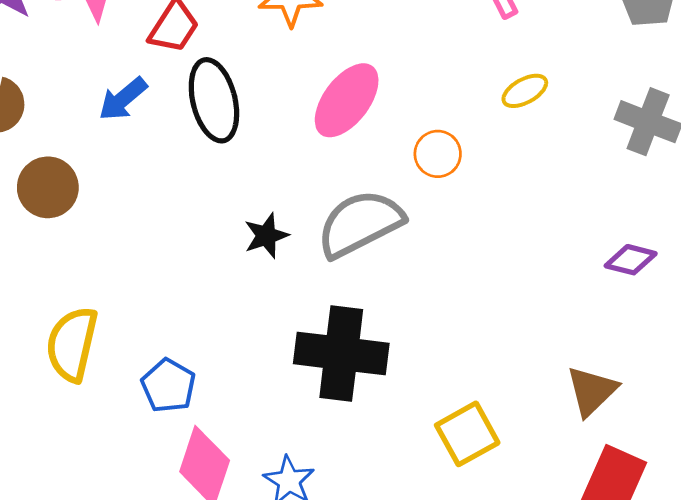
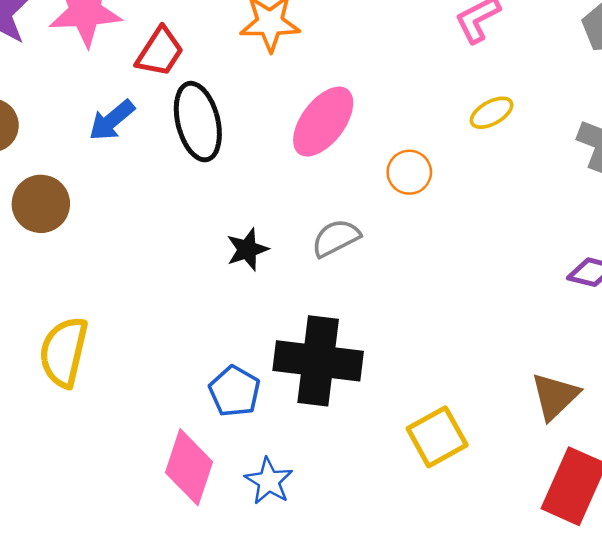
gray semicircle: (360, 224) -> (336, 238), size x0.6
blue pentagon: (168, 386) -> (235, 391), moved

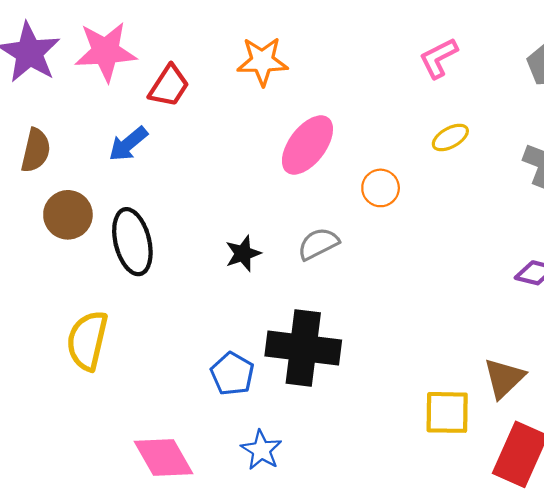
black ellipse: (198, 122) -> (132, 242), moved
yellow square: (437, 437) -> (447, 412), moved, turned 30
pink diamond: (189, 467) -> (164, 458), moved, turned -48

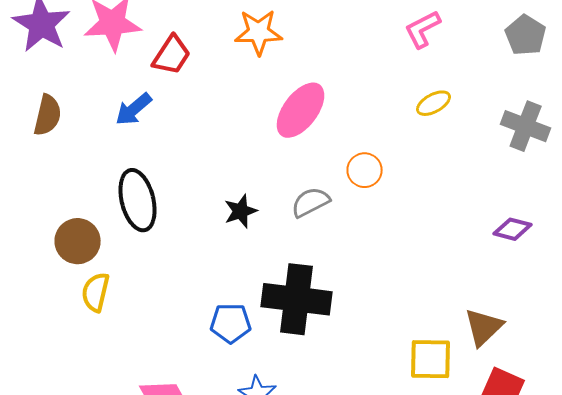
orange circle: (381, 188) -> (365, 170), moved
brown circle: (68, 215) -> (78, 241), moved
yellow semicircle: (87, 340) -> (96, 292), size x0.7
blue pentagon: (232, 374) -> (231, 323), turned -30

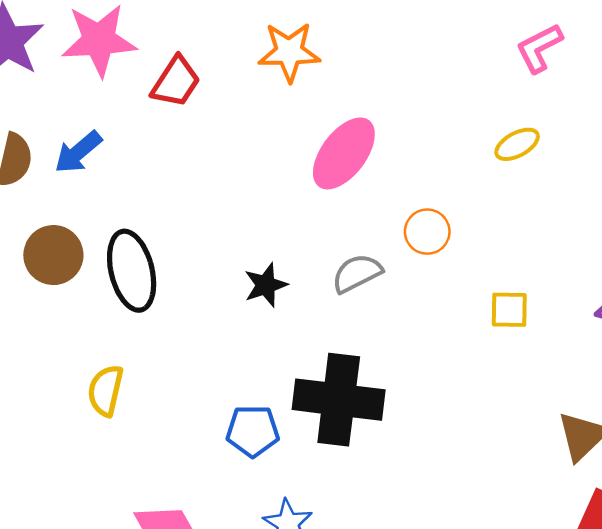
pink L-shape: (423, 29) -> (539, 48), moved
blue arrow: (134, 109) -> (78, 152), moved
brown circle: (78, 241) -> (53, 255), moved
yellow semicircle: (96, 292) -> (106, 391), moved
yellow square: (431, 359) -> (509, 310), moved, size x0.7

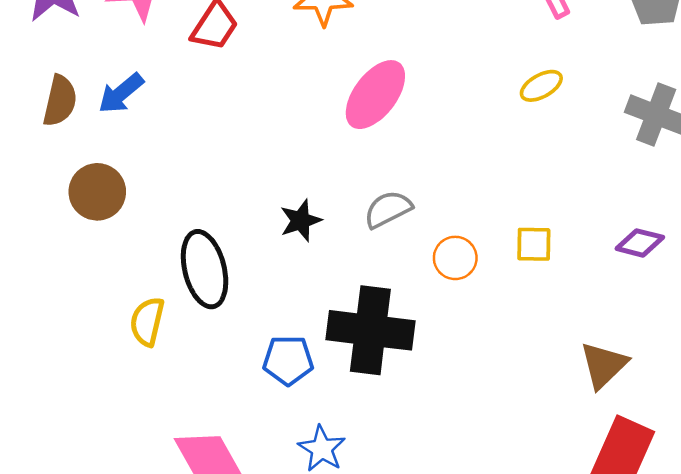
orange circle: (427, 232) -> (455, 258), moved
black ellipse: (132, 271) -> (205, 269), moved

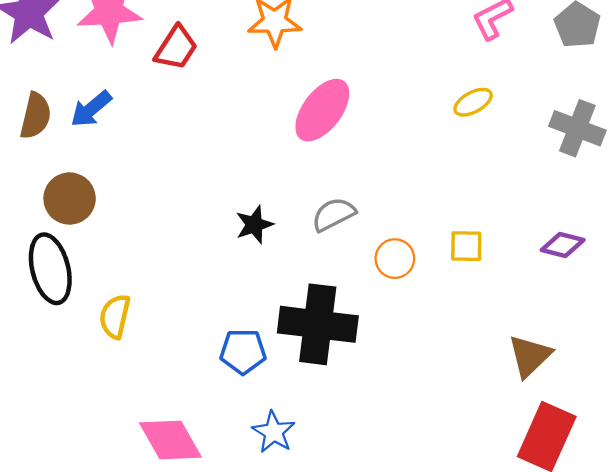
black ellipse: (205, 269) -> (50, 269), moved

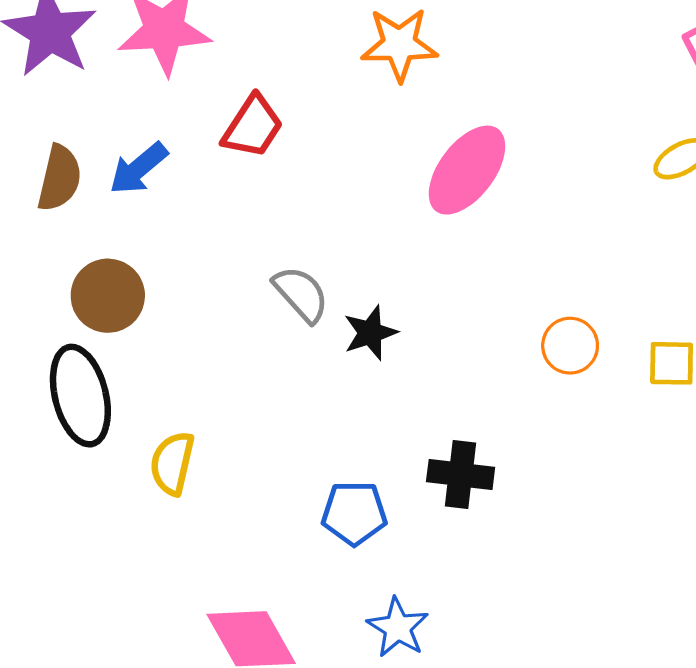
red trapezoid: (176, 48) -> (253, 127), moved
gray semicircle: (334, 214) -> (301, 294), moved, turned 75
orange circle: (395, 259) -> (570, 346), moved
black cross: (318, 324) -> (461, 474), size x0.6

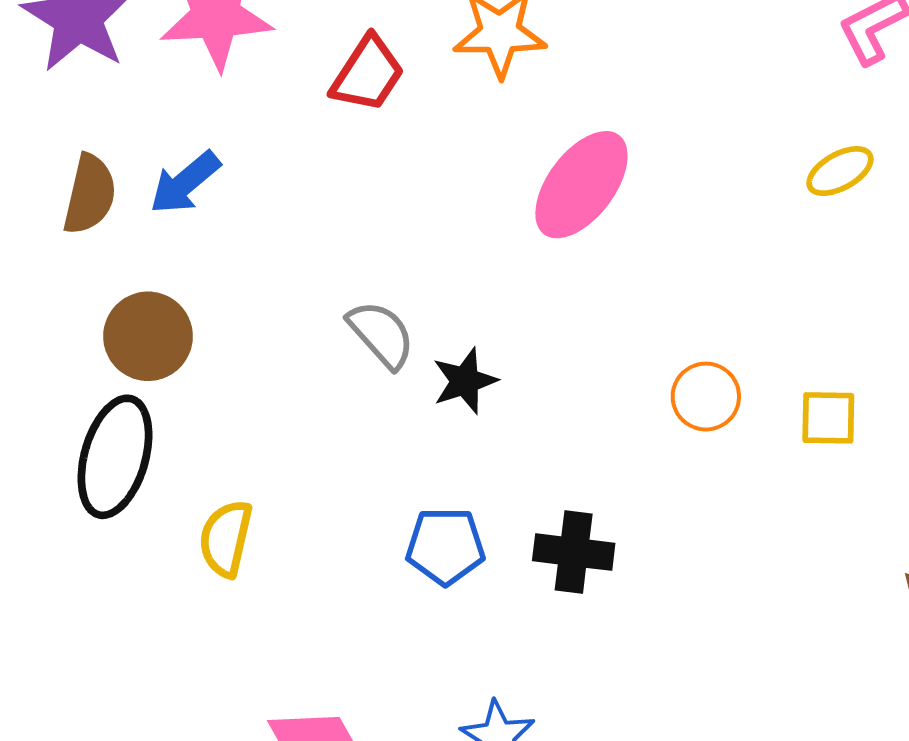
red trapezoid: (253, 127) -> (368, 74), moved
black ellipse: (80, 396) -> (115, 457), turned 30
blue pentagon: (354, 513) -> (445, 546), moved

